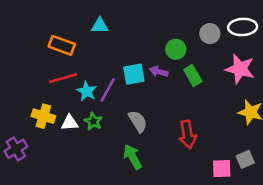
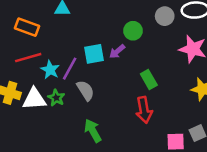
purple arrow: (159, 72) -> (117, 51), turned -56
green rectangle: (193, 75) -> (149, 79), moved
gray semicircle: (138, 121) -> (85, 90), moved
white triangle: (70, 123) -> (34, 99), size x1.5

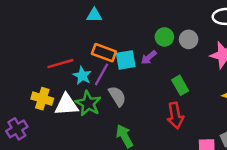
gray circle: (165, 16) -> (189, 39), moved
orange rectangle: (27, 27) -> (104, 53), moved
green star: (56, 98) -> (88, 103), size x1.5

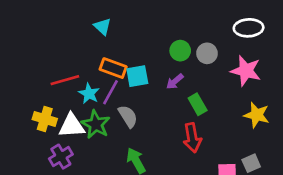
cyan triangle: (94, 15) -> (102, 27), turned 42
purple arrow: (149, 58) -> (175, 81), moved
purple cross: (17, 129) -> (61, 157), moved

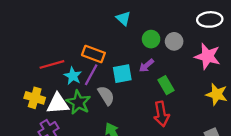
cyan triangle: (102, 27) -> (123, 18), moved
cyan square: (137, 76) -> (122, 74), moved

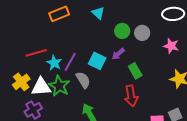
orange rectangle: (93, 54) -> (59, 14), moved, turned -42
pink star: (207, 56) -> (171, 46), size x0.7
cyan square: (122, 74) -> (97, 61), turned 36
yellow cross: (35, 98) -> (21, 82), turned 36

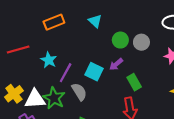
red line: (36, 53) -> (18, 50), moved
cyan star: (54, 63) -> (49, 60), moved

